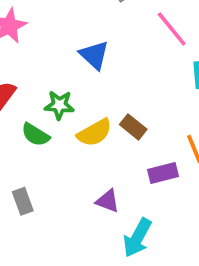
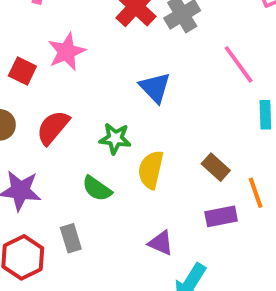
brown rectangle: (133, 127) -> (216, 167), moved
yellow semicircle: (94, 133) -> (151, 170), turned 129
green semicircle: (35, 135) -> (97, 189), moved

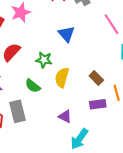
gray rectangle: (71, 238) -> (17, 111), size x1.5

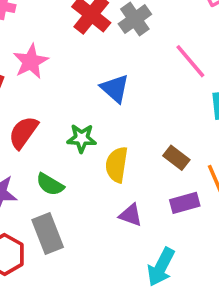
green semicircle: (33, 86) -> (50, 184), moved
purple triangle: (65, 116) -> (131, 215), moved

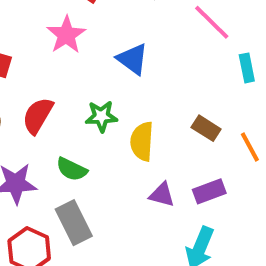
pink star: (31, 61) -> (66, 35), moved
purple rectangle: (185, 203) -> (209, 191), moved

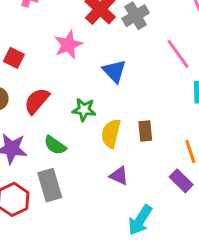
brown rectangle: (206, 128) -> (145, 131), moved, turned 42
purple rectangle: (209, 191) -> (181, 181), moved, turned 55

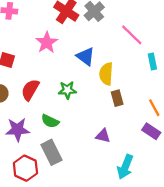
yellow semicircle: (111, 134) -> (106, 74), moved

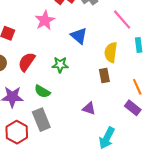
yellow semicircle: (106, 74) -> (111, 52), moved

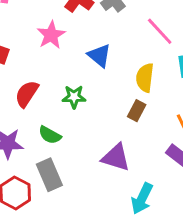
brown rectangle: (104, 76) -> (137, 111), turned 40
purple triangle: (89, 108) -> (116, 157), size x1.5

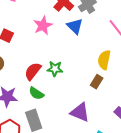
blue triangle: (99, 56) -> (75, 26), moved
red semicircle: (27, 94) -> (33, 71), moved

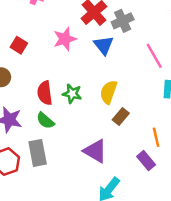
yellow semicircle: (104, 60) -> (109, 92), moved
red semicircle: (33, 71) -> (45, 93), turned -54

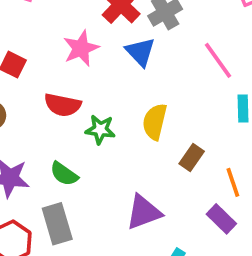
red semicircle: (45, 93) -> (63, 105), moved, turned -65
brown rectangle: (121, 117) -> (192, 157), moved
purple triangle: (95, 151) -> (144, 212), turned -45

